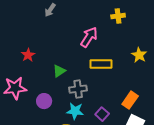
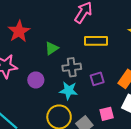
red star: (28, 55) -> (19, 31), size x1.5
purple square: (102, 114) -> (97, 79), moved, turned 32

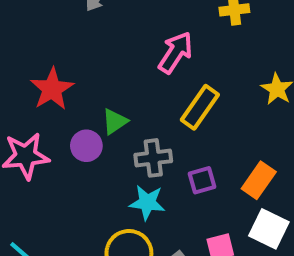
yellow rectangle: (96, 41) -> (200, 107), turned -55
purple circle: (36, 80) -> (86, 146), moved

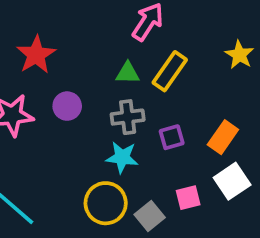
green triangle: (115, 121) -> (128, 73), moved, turned 35
white square: (269, 229) -> (232, 181), turned 30

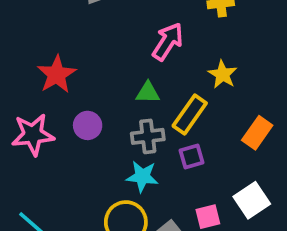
yellow star: (239, 55) -> (223, 74), moved
yellow rectangle: (170, 71) -> (190, 115), moved
orange rectangle: (223, 137) -> (257, 133), moved

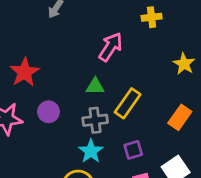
yellow star: (223, 74) -> (184, 64), moved
purple square: (192, 156) -> (133, 150), moved
cyan star: (142, 177) -> (91, 151), turned 30

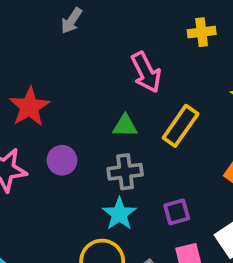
pink arrow: (111, 47) -> (146, 72), turned 120
yellow rectangle: (128, 103) -> (181, 126), moved

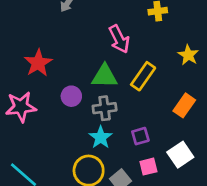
green triangle: (125, 126) -> (105, 76), size x1.5
purple circle: (62, 160) -> (71, 96), moved

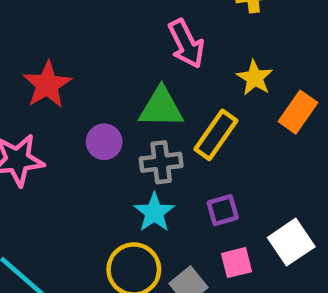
yellow star: (188, 55) -> (255, 78), moved
yellow rectangle: (143, 76) -> (216, 135), moved
orange rectangle: (184, 105) -> (298, 112), moved

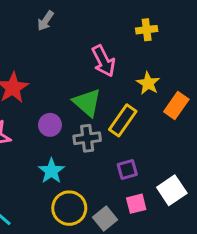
green triangle: (161, 108) -> (87, 103), turned 40
cyan star: (154, 212) -> (51, 171), moved

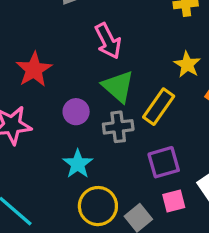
pink arrow: (103, 61) -> (108, 41), moved
purple square: (127, 169) -> (164, 162), size x1.4

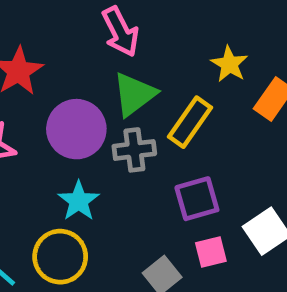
green triangle: (118, 86) -> (134, 94), turned 42
purple circle: (76, 112) -> (76, 129), size x1.6
yellow circle: (98, 206) -> (60, 257), moved

